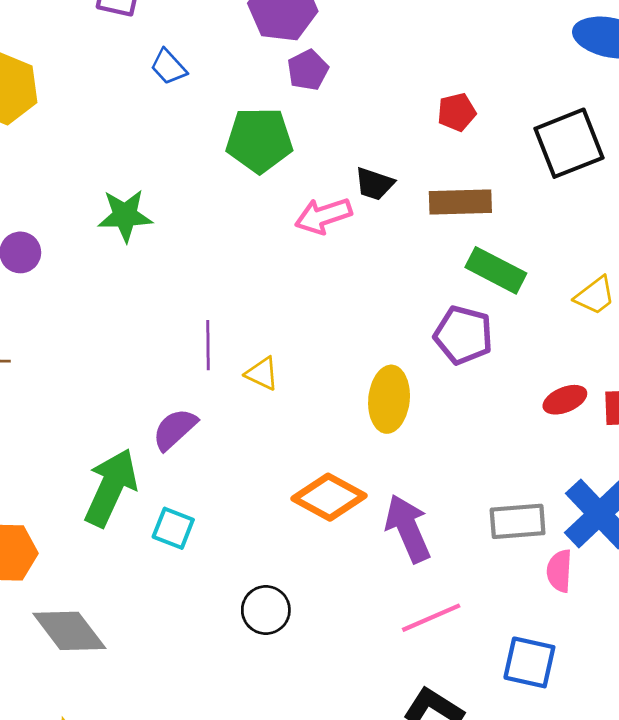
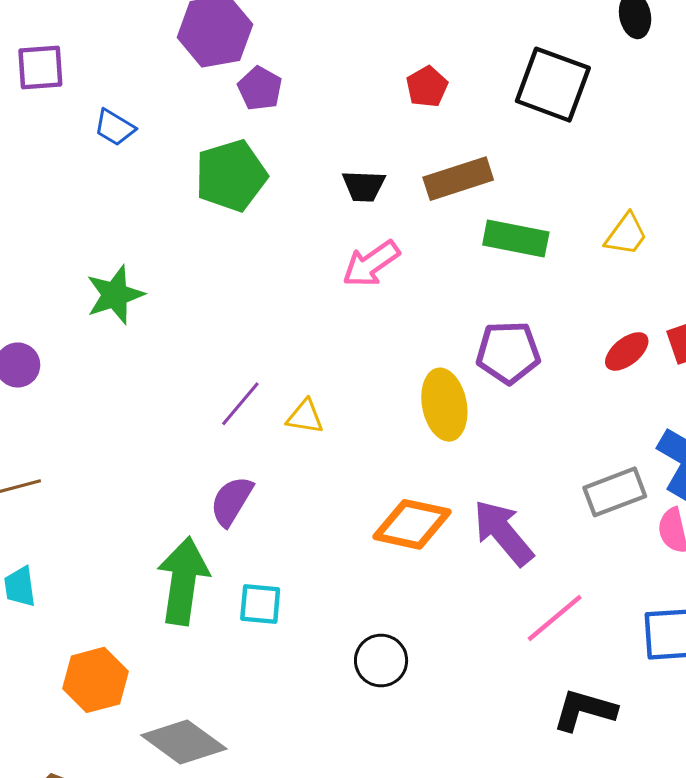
black square: (569, 143) -> (553, 85), turned -32
pink arrow: (323, 216) -> (371, 264), moved
purple pentagon: (463, 335) -> (508, 352), moved
purple line: (208, 345) -> (240, 404), turned 57

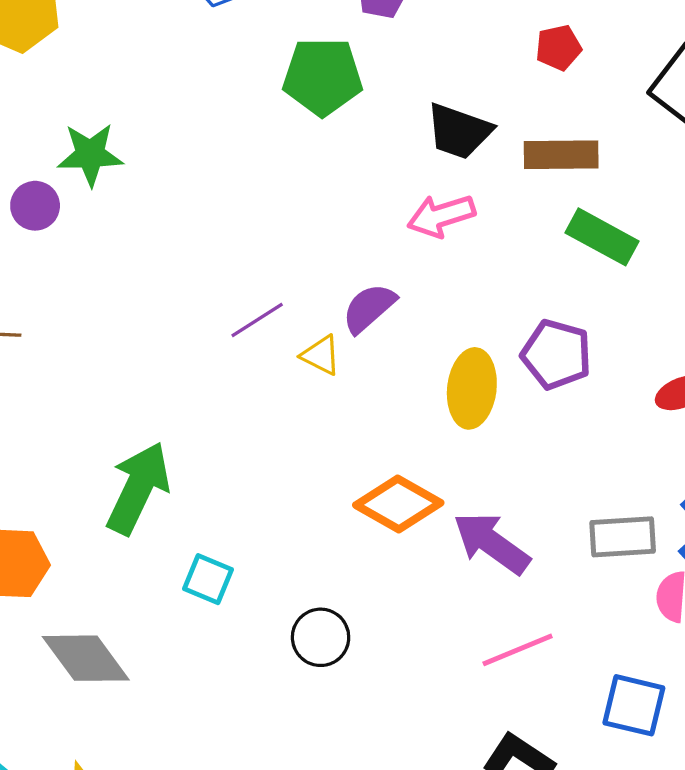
black trapezoid: (364, 186) -> (459, 131), size x1.4
green star: (115, 295) -> (90, 155), moved
purple semicircle: (232, 501) -> (369, 308), moved
purple arrow: (503, 533) -> (492, 543), turned -32
cyan square: (260, 604) -> (208, 579), moved

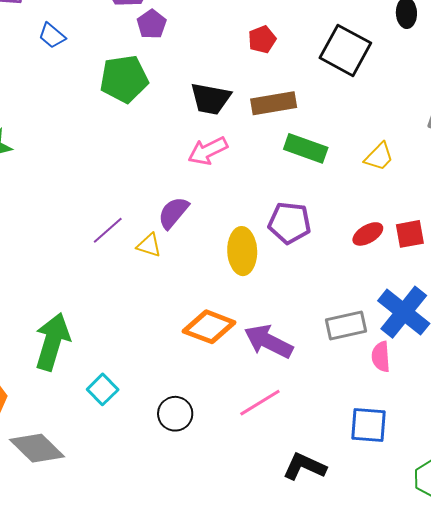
cyan square: (208, 579) -> (103, 389), turned 32
pink line: (518, 650) -> (260, 403), moved

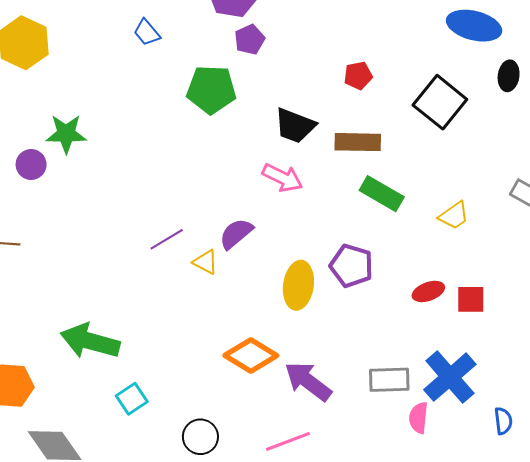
pink arrow: (208, 151) -> (282, 178), turned -138
green arrow: (52, 342) -> (90, 341), turned -102

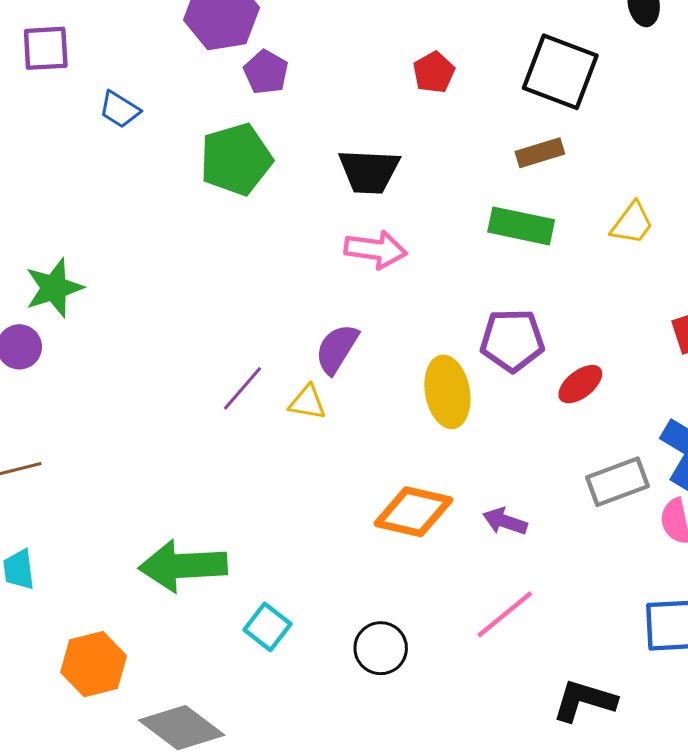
brown rectangle: (358, 142) -> (540, 153), moved, size x0.7
red ellipse: (428, 291) -> (580, 384), moved
purple arrow: (308, 381) -> (505, 521), size x0.6

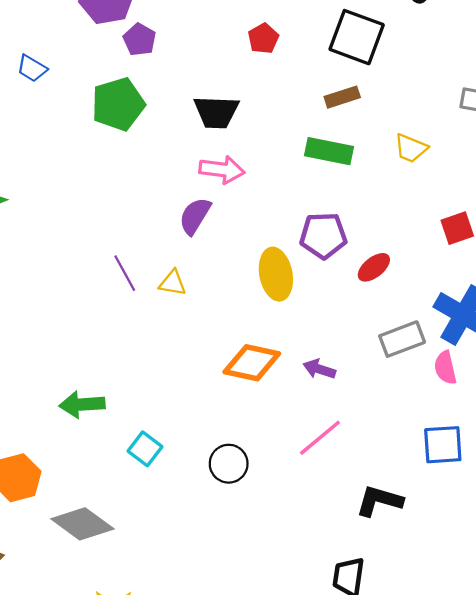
yellow trapezoid: (632, 223) -> (411, 148), turned 76
purple semicircle: (337, 349) -> (195, 216), moved
purple line: (243, 388) -> (125, 273), turned -69
green arrow: (183, 566) -> (82, 404), size x0.7

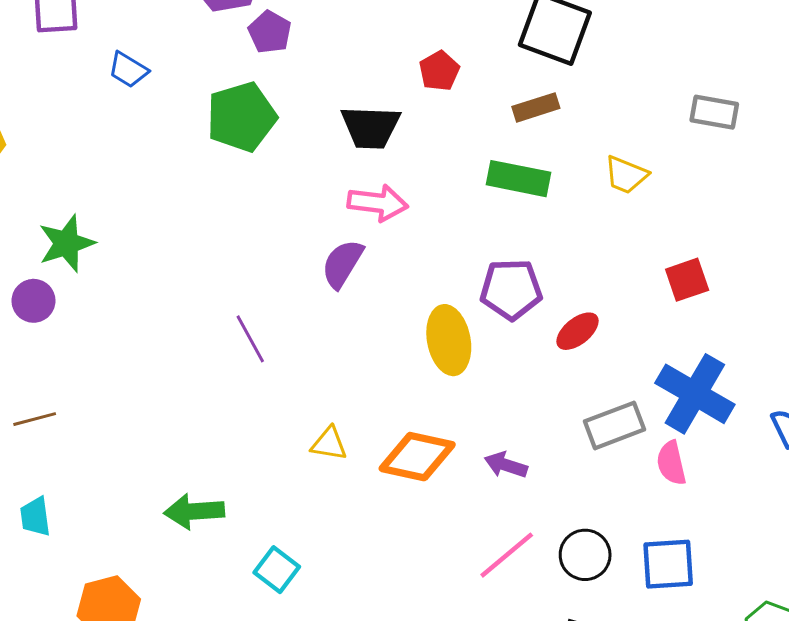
red pentagon: (263, 39) -> (439, 71), moved
yellow triangle: (173, 283) -> (329, 444), moved
black circle: (229, 464) -> (585, 555), moved

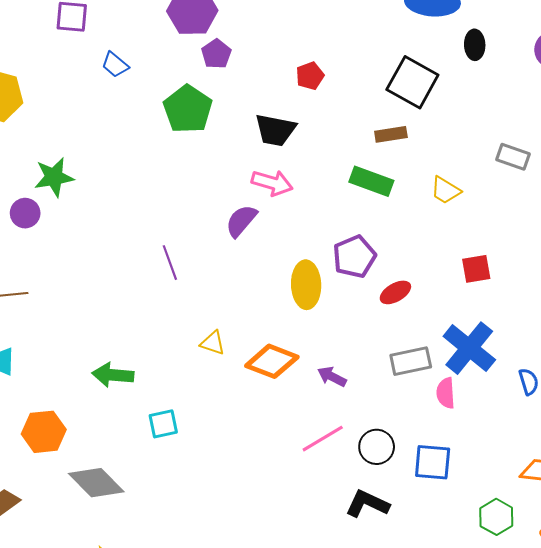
red pentagon: (439, 71) -> (310, 76), moved
green pentagon: (242, 117) -> (188, 109), turned -30
purple pentagon: (511, 289) -> (354, 257), turned -30
cyan square: (277, 570) -> (163, 424), turned 32

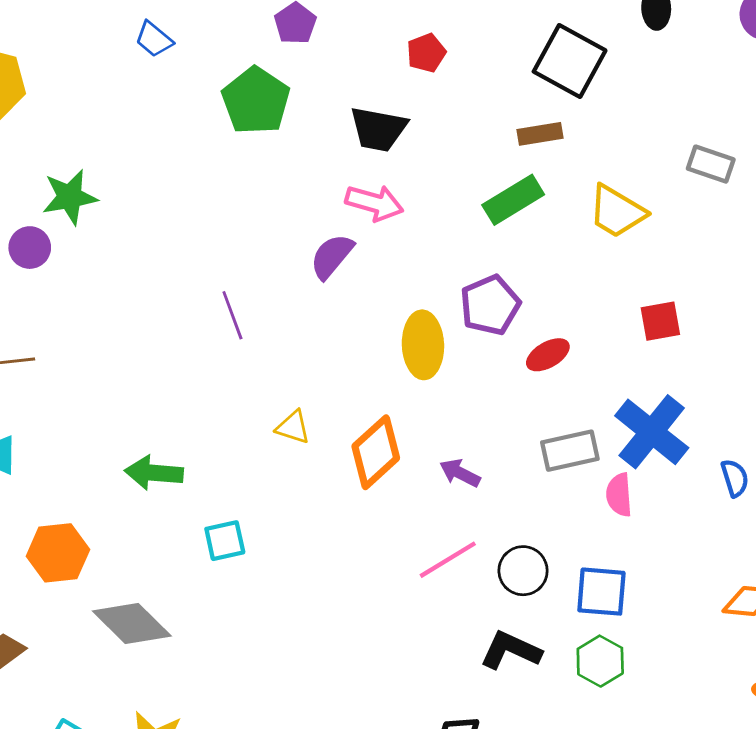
green rectangle: (371, 181) -> (513, 200), turned -51
yellow trapezoid: (446, 190) -> (617, 212), size x1.4
orange diamond: (272, 361) -> (376, 452), turned -63
green hexagon: (496, 517) -> (600, 661), moved

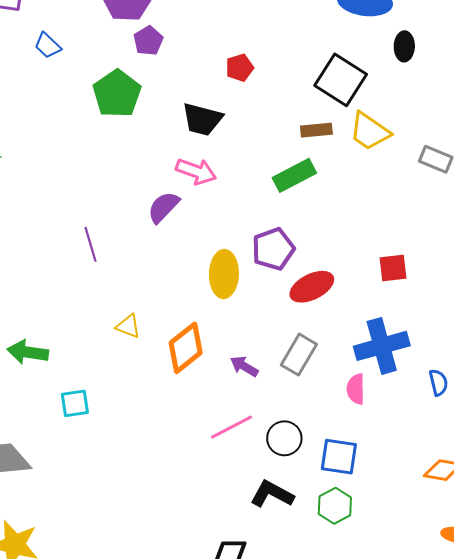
yellow trapezoid: (617, 212) -> (370, 131), moved
red ellipse: (548, 355) -> (312, 287), size x1.4
blue cross: (652, 432) -> (382, 346), turned 32
gray rectangle: (570, 451) -> (299, 355), moved, turned -51

